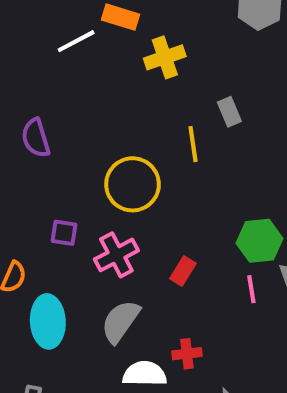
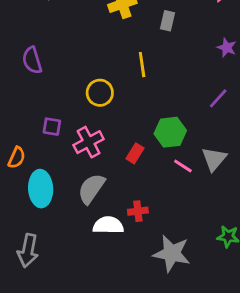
gray rectangle: (229, 112) -> (167, 21), moved, turned 36
yellow circle: (133, 184) -> (100, 93), size x0.7
green hexagon: (260, 241) -> (170, 132), moved
pink line: (251, 289) -> (183, 166), turned -48

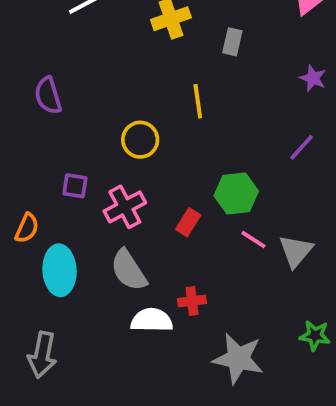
gray triangle: (214, 159) -> (296, 251), moved
gray semicircle: (91, 189) -> (129, 270), turned -68

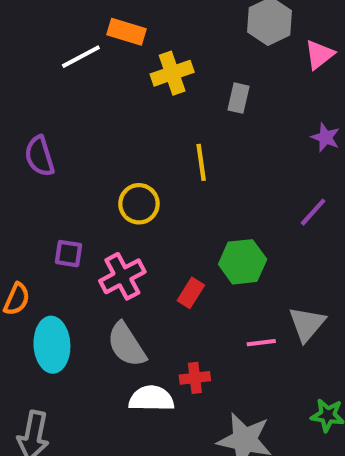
pink line: (253, 240) -> (261, 343), moved, turned -40

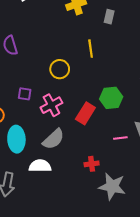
red rectangle: (191, 293) -> (85, 113), size x1.5
gray semicircle: (127, 345) -> (53, 139), turned -100
red cross: (195, 378) -> (92, 164), moved
white semicircle: (151, 399) -> (40, 166), moved

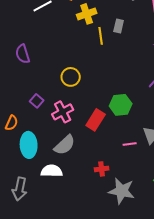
yellow line: (91, 49) -> (101, 36), moved
purple square: (25, 94) -> (37, 101), turned 32

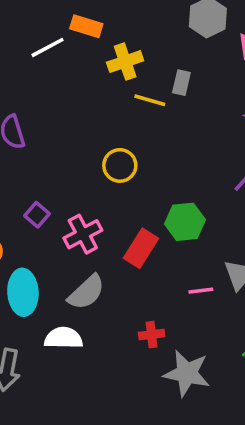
yellow line: (101, 36) -> (150, 100), turned -66
yellow circle: (71, 77) -> (120, 165), moved

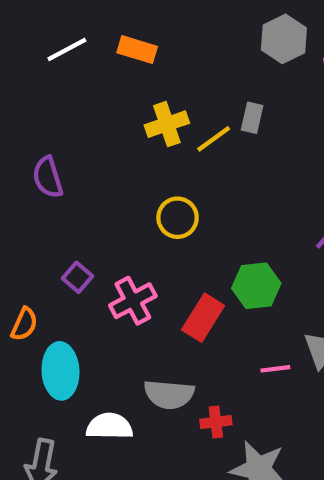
white line: (48, 47) -> (67, 50), moved
yellow cross: (125, 62) -> (167, 124), moved
yellow line: (150, 100) -> (214, 139), turned -52
gray semicircle: (86, 292) -> (169, 394), moved, turned 48

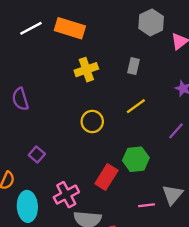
orange rectangle: (137, 50) -> (70, 28), size x1.4
yellow line: (214, 139) -> (136, 106), moved
pink cross: (133, 301) -> (66, 195), moved

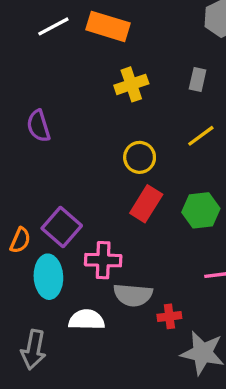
purple square: (37, 155) -> (62, 227), moved, size x1.6
red rectangle: (106, 177) -> (146, 204), moved
pink cross: (66, 195) -> (103, 260), turned 30

